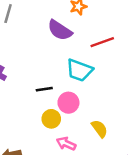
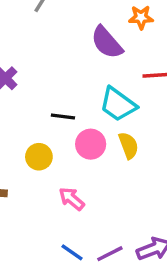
yellow circle: (51, 119) -> (39, 157), moved
yellow semicircle: (99, 129) -> (128, 145), moved

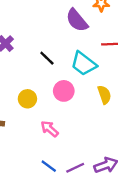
black line: (63, 116) -> (47, 58), moved, turned 35
yellow semicircle: (128, 145) -> (104, 95), moved

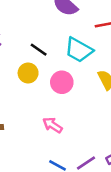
yellow circle: (27, 99) -> (28, 73), moved

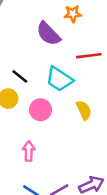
pink arrow: (52, 125) -> (29, 151), turned 54

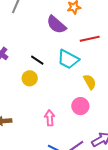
pink circle: (41, 110) -> (80, 106), moved

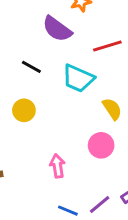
black line: (37, 60) -> (31, 67), moved

